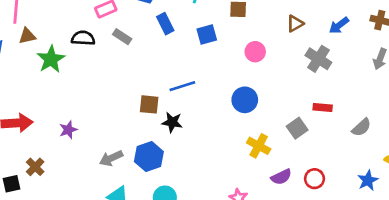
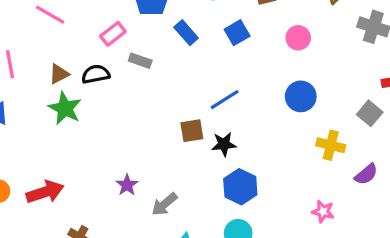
brown triangle: (27, 36) -> (59, 74), moved
purple star: (68, 130) -> (127, 185), moved
blue hexagon: (149, 157) -> (240, 187), moved

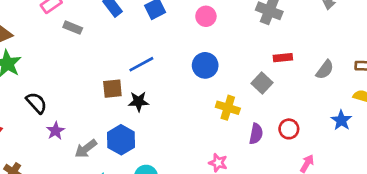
black semicircle: (96, 74) -> (36, 103), moved, turned 55
purple semicircle: (366, 174) -> (256, 134), turned -42
blue hexagon: (240, 187) -> (121, 140), moved

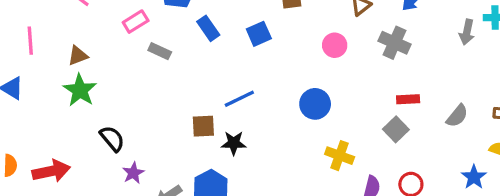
pink circle: (206, 16) -> (335, 45), moved
gray square: (262, 83) -> (396, 129), moved

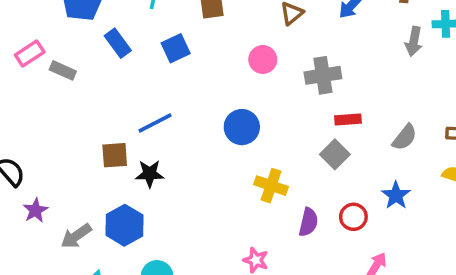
pink rectangle: (136, 22) -> (30, 54), moved
gray cross: (395, 43) -> (323, 75), moved, turned -32
blue star: (474, 177) -> (396, 195), moved

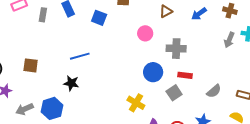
blue square: (176, 48) -> (99, 18), turned 35
gray rectangle: (63, 70) -> (43, 15), moved, turned 64
blue circle: (242, 127) -> (153, 72), moved
brown square: (115, 155) -> (31, 65), moved

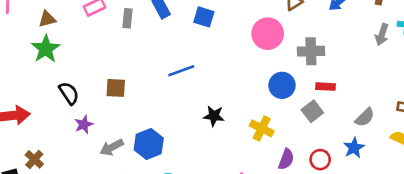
pink circle: (145, 33) -> (268, 34), size x1.5
black star: (71, 83) -> (214, 116), moved
gray semicircle: (214, 91) -> (365, 117), moved

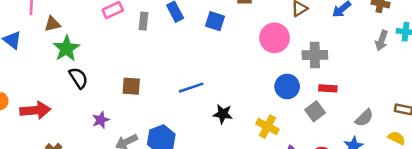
brown triangle: (47, 19) -> (52, 24), moved
blue line: (181, 71) -> (191, 88), moved
black semicircle: (69, 93) -> (78, 78), moved

